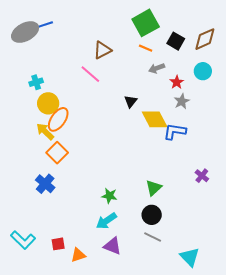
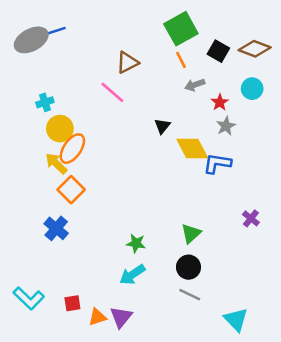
brown diamond: (205, 39) -> (255, 49), turned 45
orange line: (146, 48) -> (181, 60), turned 40
purple triangle: (112, 246) -> (121, 317), moved, turned 48

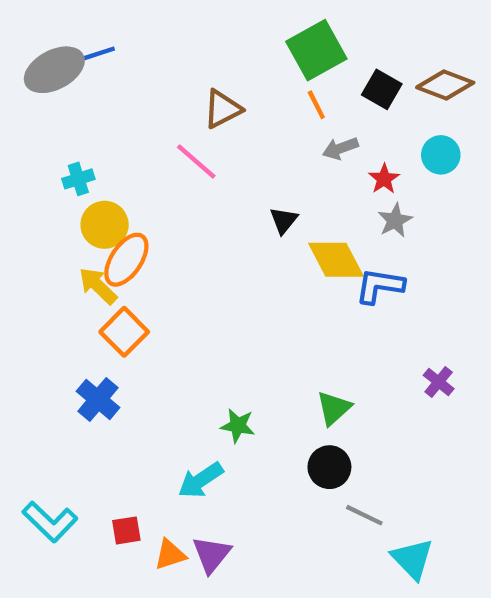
cyan arrow: (132, 275) -> (201, 480), moved
gray line: (190, 295) -> (364, 515), moved

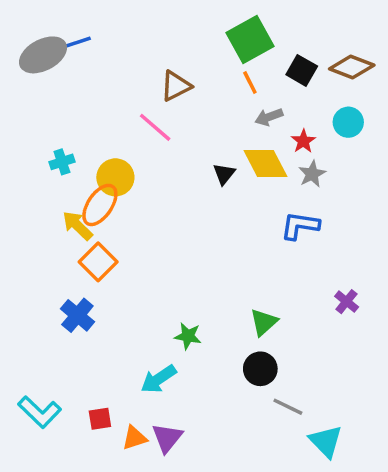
cyan cross: (78, 179) -> (62, 162), moved
yellow circle: (105, 225) -> (115, 177), moved
yellow diamond: (336, 260) -> (265, 164), moved

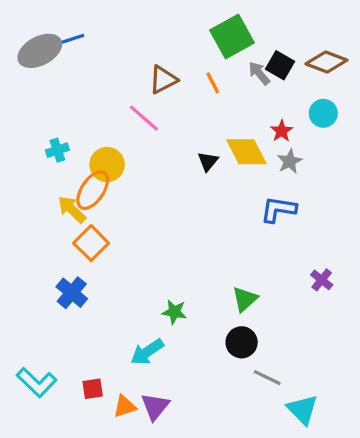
orange line: (250, 83) -> (213, 83), moved
gray arrow: (269, 117) -> (259, 73), moved, turned 70

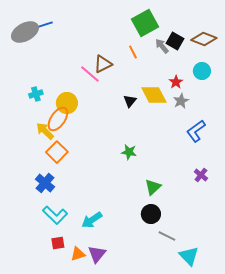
brown triangle: (163, 80) -> (103, 64), moved
blue L-shape: (278, 209) -> (196, 131), moved, turned -45
green star: (174, 312) -> (129, 152), moved
cyan L-shape: (37, 382) -> (55, 215), moved

